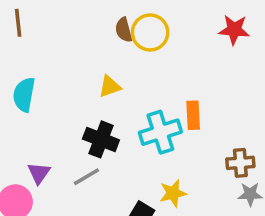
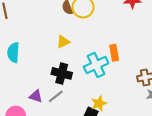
purple triangle: (39, 173) -> (36, 96), moved, turned -40
yellow star: (173, 193) -> (99, 103), moved

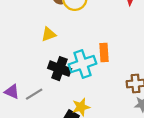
black cross: (62, 73) -> (60, 69), moved

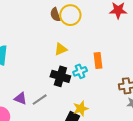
yellow triangle: (49, 34) -> (61, 49), moved
cyan cross: (82, 64) -> (80, 71), size x0.6

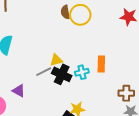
yellow triangle: (61, 49) -> (56, 60), moved
gray line: (40, 100) -> (44, 72), moved

